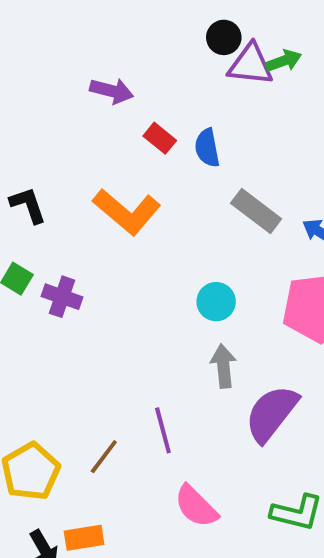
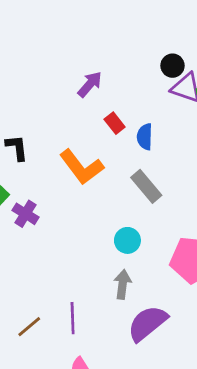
purple arrow: (112, 91) -> (90, 84), turned -76
gray rectangle: (256, 211) -> (146, 186), moved

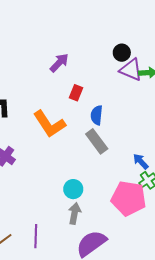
red rectangle: (115, 123) -> (76, 93), turned 56
blue semicircle: (145, 137) -> (97, 115), moved
cyan circle: (127, 240) -> (73, 189), moved

